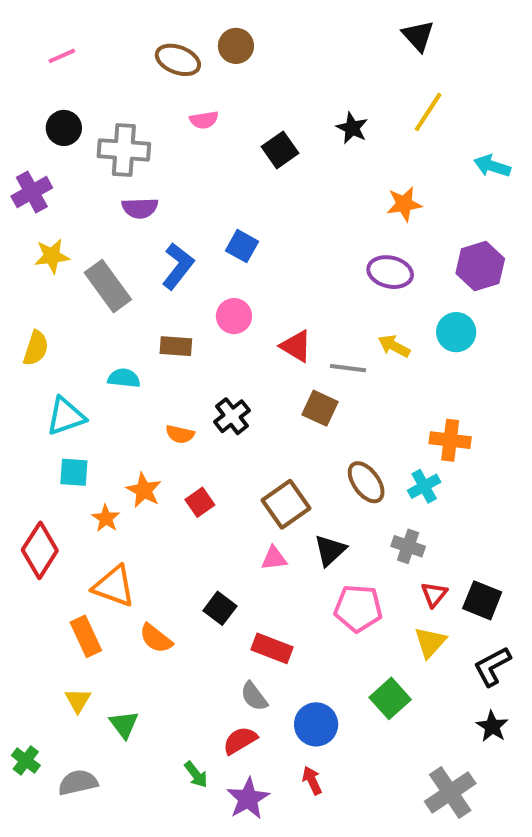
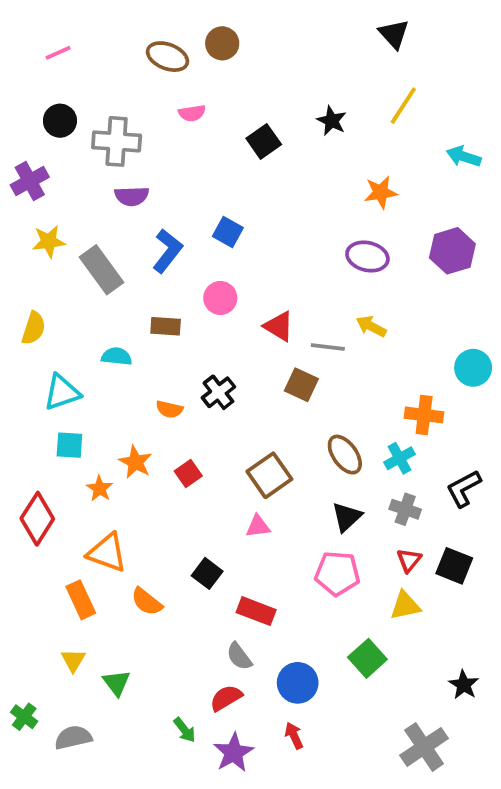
cyan circle: (456, 332) -> (473, 368), moved
gray cross: (408, 546) -> (405, 509), moved
black triangle: (330, 550) -> (347, 517), moved
yellow triangle: (430, 642) -> (405, 605), turned 36
black L-shape: (492, 666) -> (464, 489), moved

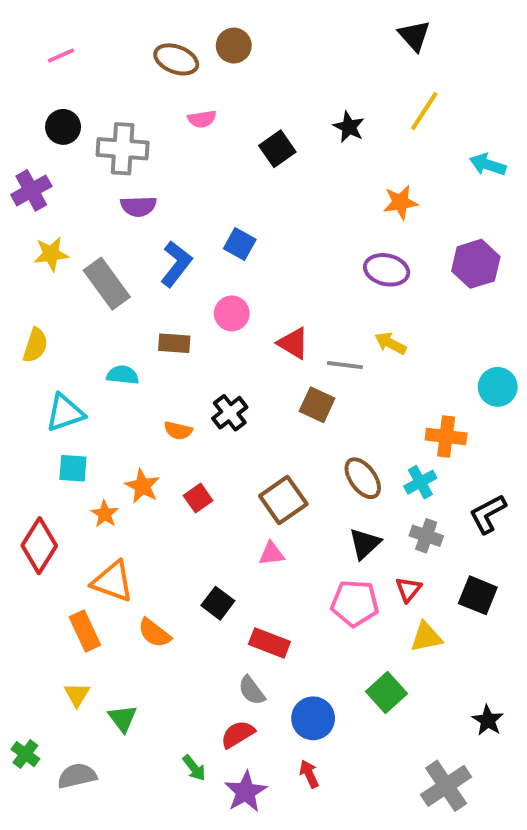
red triangle: (409, 560) -> (408, 589), moved

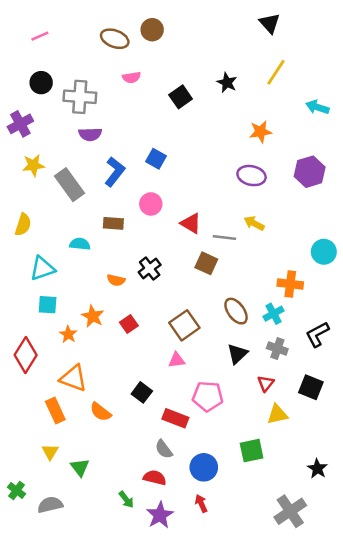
pink pentagon: (355, 603) -> (208, 396), moved
green square: (387, 693) -> (252, 451), turned 30
red semicircle: (238, 734) -> (155, 478), turned 45

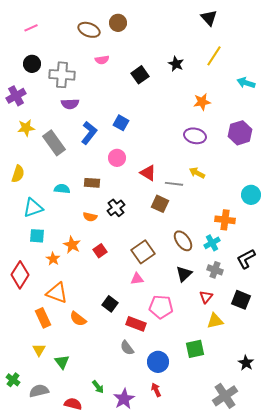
brown rectangle: (113, 223) -> (92, 183), moved
red semicircle: (155, 478) -> (73, 404), moved

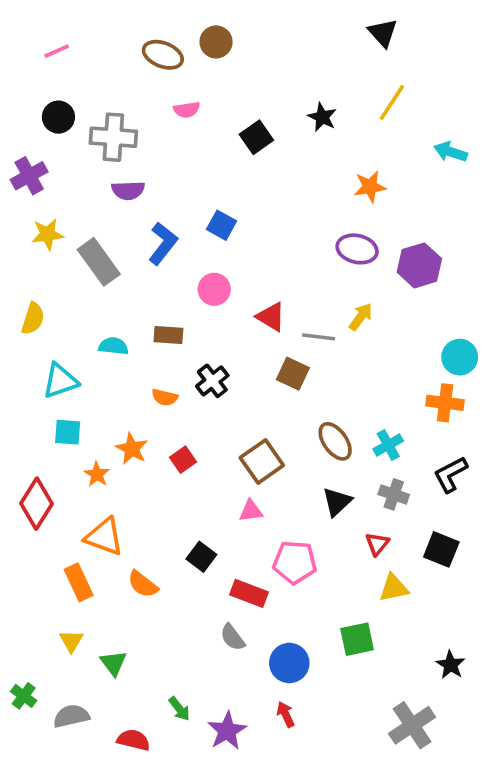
purple hexagon: (240, 133) -> (419, 265), moved
yellow arrow: (197, 173) -> (361, 317), turned 98
orange cross: (225, 220) -> (445, 403), moved

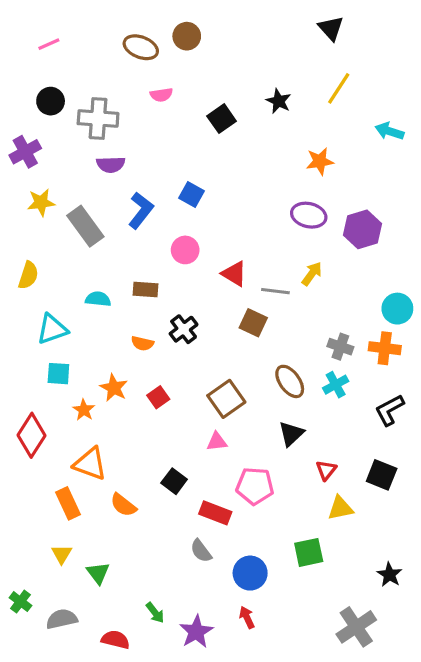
gray cross: (394, 494) -> (340, 347), moved

